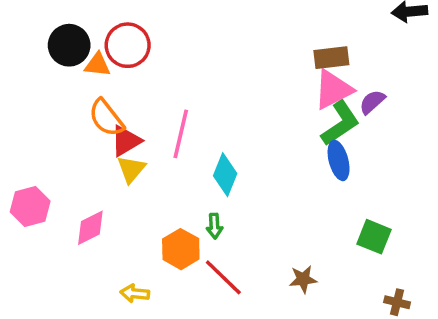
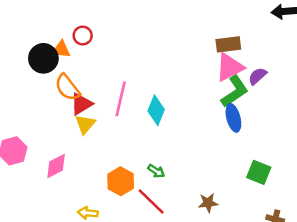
black circle: (69, 45) -> (43, 58), moved
red circle: (128, 45) -> (83, 36), size x0.6
cyan diamond: (225, 175) -> (156, 110), moved
green arrow: (214, 226) -> (156, 171), moved, turned -54

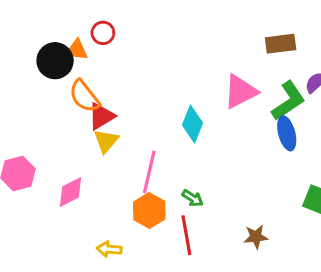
pink triangle: (230, 67) -> (240, 92), moved
pink line: (121, 99) -> (149, 172), moved
red line: (151, 202) -> (186, 235), turned 36

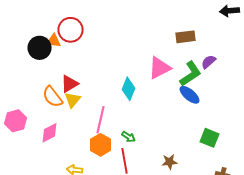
red circle: (103, 33) -> (70, 30), size x1.6
orange semicircle: (84, 96) -> (52, 97), moved
blue ellipse: (287, 133) -> (190, 95), turned -35

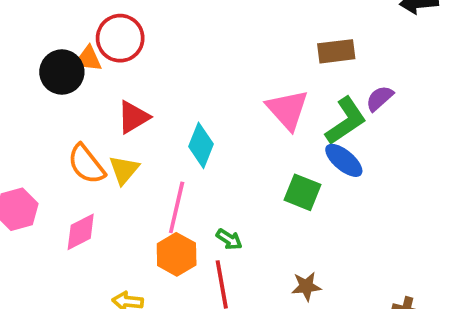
pink triangle: (160, 68) -> (287, 110), turned -45
red triangle: (70, 84) -> (133, 117), moved
cyan diamond: (128, 89) -> (201, 145), moved
green square: (210, 138) -> (302, 192), moved

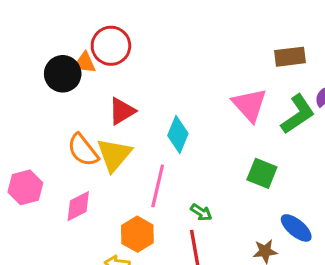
blue ellipse: (344, 160) -> (296, 228), moved
yellow triangle: (124, 170) -> (114, 155), size x1.4
orange hexagon: (177, 254) -> (137, 234), moved

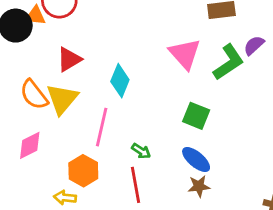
blue ellipse: (296, 228) -> (196, 159), moved

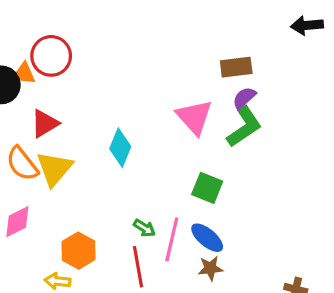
purple semicircle: (254, 45) -> (244, 98), moved
red triangle: (69, 59) -> (45, 123), moved
pink line: (102, 127) -> (172, 239), moved

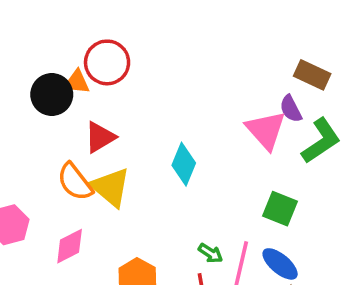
brown rectangle: (236, 67) -> (312, 75), turned 32
purple semicircle: (244, 98) -> (291, 109), moved, turned -75
yellow triangle: (54, 169) -> (111, 187), turned -30

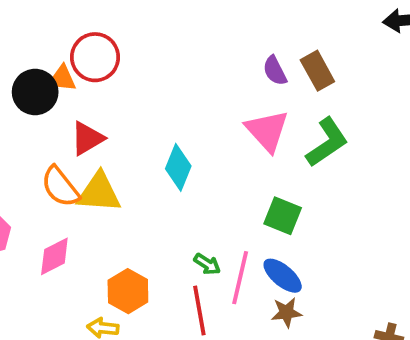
brown rectangle: (312, 75) -> (317, 71), turned 36
purple semicircle: (291, 109) -> (275, 71), moved
yellow triangle: (111, 187) -> (99, 193), turned -36

